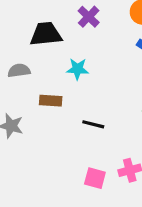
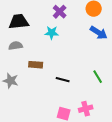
black trapezoid: (46, 34) -> (19, 22), moved
cyan star: (78, 69) -> (52, 33), moved

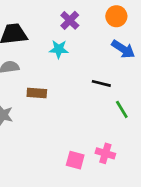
black line: (63, 80) -> (101, 83), moved
pink cross: (86, 109) -> (105, 153), turned 32

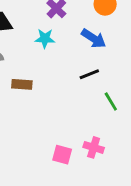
blue arrow: (123, 49) -> (94, 38), moved
black line: (101, 83) -> (89, 74), turned -36

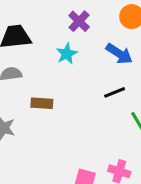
cyan star: (45, 38) -> (67, 54), turned -30

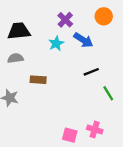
blue arrow: (119, 54) -> (83, 40), moved

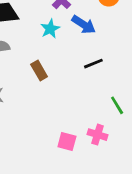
brown rectangle: (38, 80) -> (39, 71), moved, turned 56
green line: (108, 93) -> (117, 105), moved

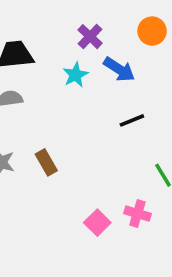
brown rectangle: (39, 71) -> (46, 162), moved
pink square: (67, 142) -> (97, 223), turned 30

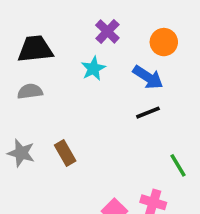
orange circle: (152, 31) -> (164, 42), moved
blue arrow: (119, 69) -> (148, 77), moved

